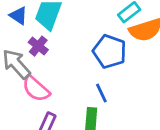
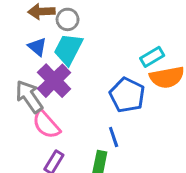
purple cross: (38, 46) -> (54, 81), size x1.6

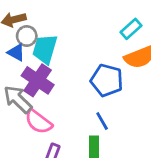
gray circle: (68, 19) -> (27, 36), moved
cyan rectangle: (152, 57) -> (131, 29), moved

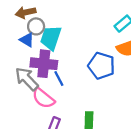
purple cross: (38, 80) -> (44, 64), turned -30
blue line: (102, 121) -> (59, 78), moved

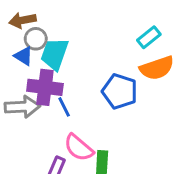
gray arrow: (27, 79) -> (22, 107), turned 130
pink semicircle: (43, 98) -> (79, 148), moved

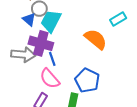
orange semicircle: (157, 68) -> (96, 39), moved, turned -130
blue pentagon: (120, 91) -> (87, 80), moved
pink semicircle: (79, 148) -> (50, 79), moved

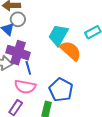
cyan trapezoid: (51, 21) -> (58, 35), moved
pink semicircle: (50, 79) -> (25, 87), turned -40

